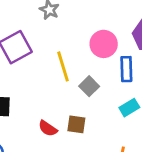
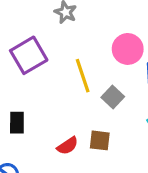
red semicircle: (48, 128) -> (68, 146), turned -66

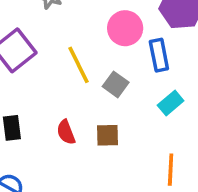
red semicircle: (68, 146) -> (66, 132), moved, turned 110

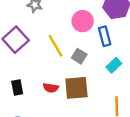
red semicircle: (66, 132) -> (51, 88), turned -56
brown square: (108, 135) -> (76, 88), size x1.6

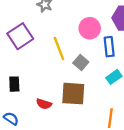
red semicircle: (51, 88) -> (44, 104), moved

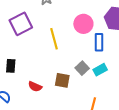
gray square: (81, 63) -> (82, 68), moved
brown square: (73, 94) -> (62, 80), size x0.7

